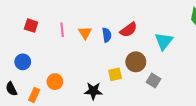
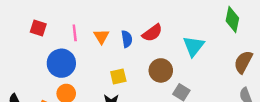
blue circle: (23, 62) -> (61, 63), moved, size x1.5
yellow square: (115, 74) -> (118, 77), moved

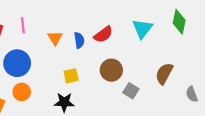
pink line: (75, 33) -> (23, 25), moved
cyan triangle: (194, 46) -> (142, 29), moved
brown semicircle: (243, 62) -> (164, 74), moved

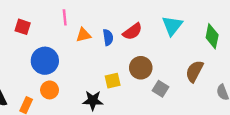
green diamond: (179, 22) -> (212, 36), moved
pink line: (23, 25) -> (65, 17), moved
orange triangle: (55, 38) -> (83, 35), turned 49
yellow square: (71, 76) -> (113, 81), moved

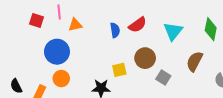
pink line: (65, 17) -> (59, 12), moved
cyan triangle: (172, 26) -> (173, 31), moved
orange triangle: (83, 35) -> (75, 25), moved

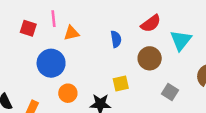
red semicircle: (138, 25) -> (151, 24), moved
brown circle: (145, 58) -> (150, 58), moved
orange circle: (61, 79) -> (68, 93), moved

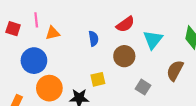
orange circle: (68, 93) -> (49, 88), size x1.5

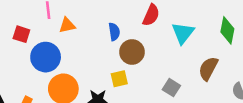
red semicircle: (125, 24) -> (151, 15), turned -30
red square: (13, 29) -> (21, 34), moved
brown circle: (124, 56) -> (132, 52), moved

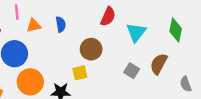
blue semicircle: (114, 32) -> (61, 24), moved
gray square: (171, 88) -> (132, 71), moved

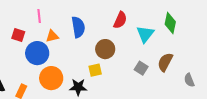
blue semicircle: (61, 24) -> (78, 27), size x1.5
orange triangle: (34, 26) -> (52, 36), moved
green diamond: (176, 30) -> (170, 23), moved

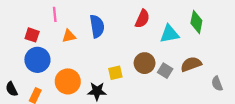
cyan triangle: (145, 34) -> (169, 34), turned 42
brown circle: (105, 49) -> (145, 63), moved
blue circle: (37, 53) -> (37, 60), moved
brown semicircle: (165, 62) -> (191, 64), turned 42

